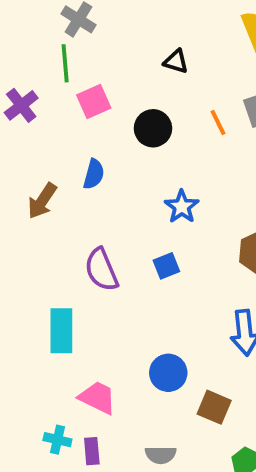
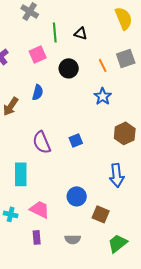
green line: (65, 63) -> (55, 32), moved
blue star: (182, 207) -> (103, 96), moved
cyan cross: (57, 440) -> (11, 214), moved

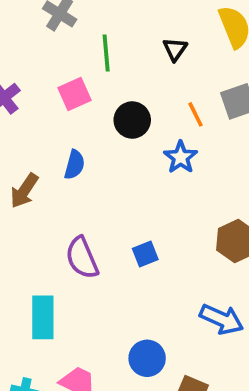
black triangle: (81, 33) -> (175, 49), moved, turned 48
blue star: (103, 96) -> (181, 157), moved
blue arrow: (117, 175) -> (222, 319), turned -60

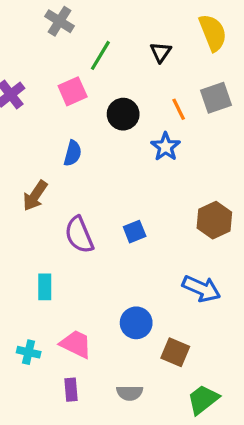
green line: (106, 53) -> (100, 55), turned 36
brown arrow: (24, 191) -> (35, 196), moved
cyan rectangle: (43, 317) -> (45, 287), size x0.7

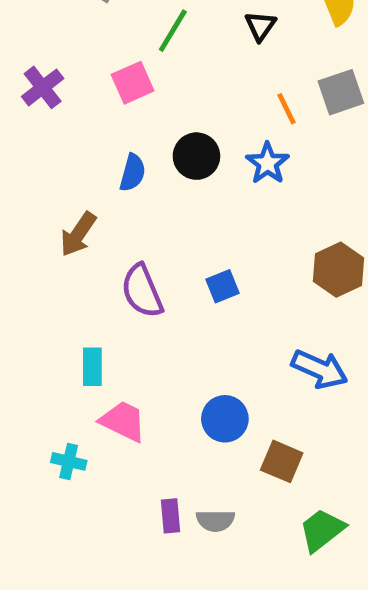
black circle: (123, 114) -> (196, 156), moved
pink trapezoid: (76, 344) -> (123, 421), moved
purple rectangle: (71, 390) -> (170, 516), moved

